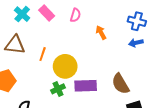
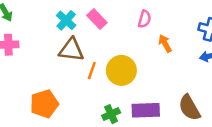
pink semicircle: (75, 15) -> (144, 19), moved
brown triangle: (15, 45) -> (71, 50), moved
yellow circle: (65, 66) -> (121, 70), moved

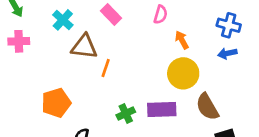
cyan cross: (66, 20) -> (63, 20), moved
yellow circle: (121, 70) -> (183, 73), moved

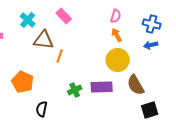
pink semicircle: (160, 15) -> (116, 16), moved
orange pentagon: (56, 103) -> (23, 82), turned -30

